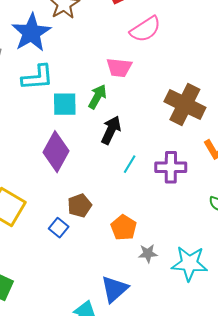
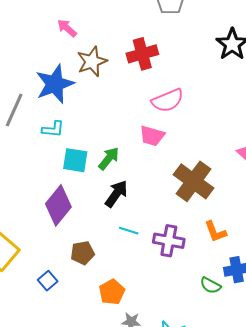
pink trapezoid: (119, 68) -> (152, 136), moved
cyan L-shape: (37, 77) -> (53, 129), size x0.7
cyan line: (130, 164) -> (129, 231), turned 66
brown pentagon: (80, 206) -> (83, 253), moved

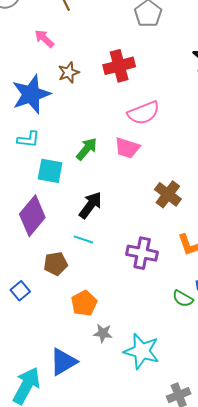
brown star: (92, 62) -> (69, 73), size x0.7
green arrow: (109, 158) -> (87, 149), moved
brown cross: (194, 181) -> (168, 194), size x0.7
cyan line: (129, 231) -> (83, 239), moved

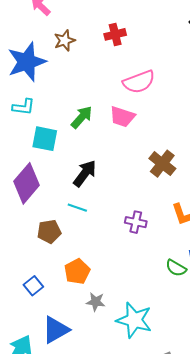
red cross: (119, 66) -> (115, 34), size x0.7
purple cross: (142, 253) -> (136, 222), size x0.7
blue square: (20, 291) -> (33, 286), moved

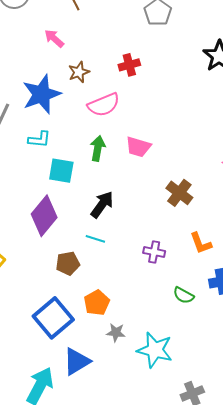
pink semicircle: (139, 82) -> (104, 105), moved
green arrow: (82, 117) -> (98, 148), turned -30
green semicircle: (176, 268) -> (184, 295), moved
blue square: (33, 286) -> (53, 318), size x2.0

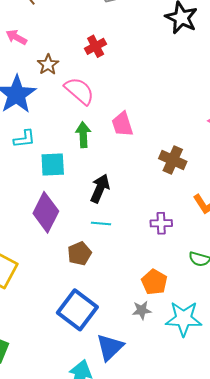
pink semicircle: (104, 105) -> (79, 91), turned -104
pink trapezoid: (138, 147) -> (122, 124), turned 68
orange pentagon: (97, 303) -> (154, 282), moved

